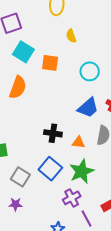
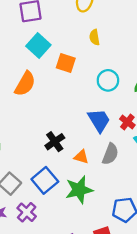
blue trapezoid: (88, 108) -> (99, 120), turned -90
black cross: (53, 133) -> (55, 142), turned 36
purple cross: (72, 198) -> (27, 212), moved, turned -30

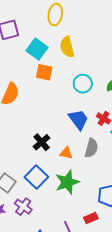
yellow semicircle: (94, 37) -> (67, 47), size x1.5
cyan square: (38, 46) -> (37, 49), moved

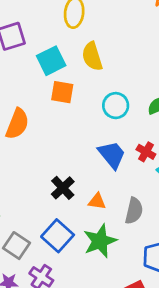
cyan square: (37, 49) -> (51, 61), turned 30
gray semicircle: (91, 148) -> (134, 211), moved

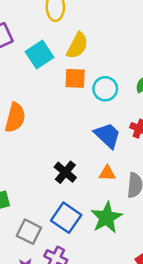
yellow semicircle: (92, 56) -> (77, 46), turned -128
orange square: (62, 92) -> (75, 78), moved
orange triangle: (97, 201) -> (107, 173), moved

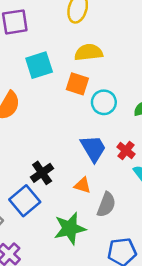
yellow semicircle: (77, 46) -> (89, 52), turned -140
cyan square: (39, 54) -> (39, 65), moved
blue square: (66, 218) -> (25, 201), moved

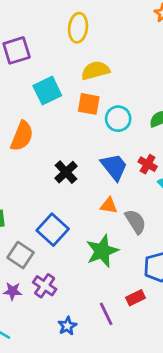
black cross: (42, 173) -> (66, 172), moved
gray semicircle: (106, 205) -> (136, 222), turned -45

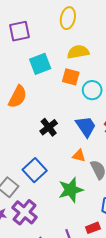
purple cross: (45, 286) -> (25, 212), size x1.4

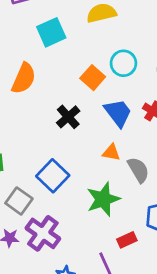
orange square: (71, 77) -> (93, 78), moved, turned 30
red rectangle: (93, 228) -> (127, 240), moved

